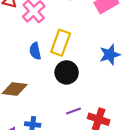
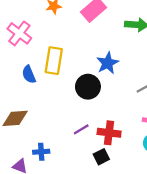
black circle: (67, 72) -> (88, 87), moved

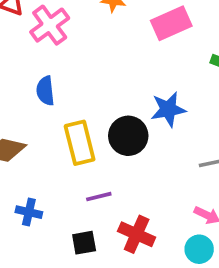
yellow rectangle: (54, 61) -> (80, 143), moved, turned -40
red cross: (109, 133) -> (137, 234), moved
black square: (101, 157) -> (84, 243), moved

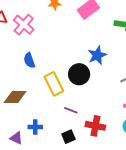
purple line: (99, 197) -> (71, 110), turned 48

